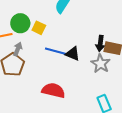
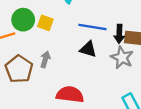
gray arrow: (18, 49) -> (45, 59), moved
blue line: (57, 52) -> (92, 27), moved

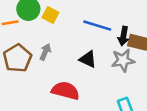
black triangle: (88, 49) -> (88, 59), moved
gray star: (122, 58) -> (123, 60), turned 30

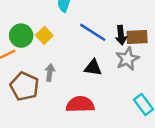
yellow square: (50, 15) -> (44, 35), turned 35
blue line: (97, 26) -> (93, 32), turned 32

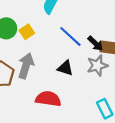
black arrow: (121, 35) -> (95, 43), turned -49
gray arrow: (50, 73) -> (26, 66), size x1.6

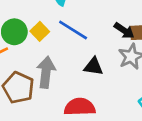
blue line: (70, 36) -> (73, 30), moved

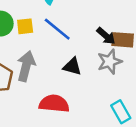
yellow square: (40, 31) -> (25, 26), turned 30

